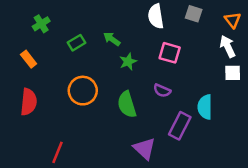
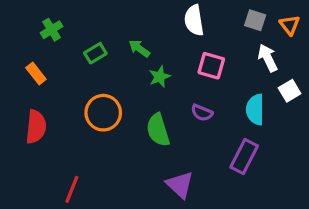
gray square: (194, 14) -> (255, 20), moved
white arrow: (228, 46) -> (268, 58), moved
white square: (233, 73) -> (290, 91), turned -30
cyan semicircle: (205, 107) -> (255, 110), moved
purple rectangle: (180, 126) -> (244, 157), moved

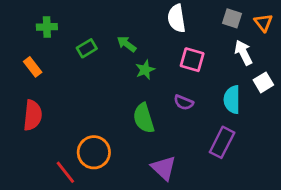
green cross: (52, 30) -> (47, 27), turned 30
orange circle: (103, 113) -> (94, 152), moved
red line: (72, 189) -> (65, 172), turned -60

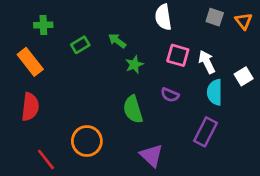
white arrow: (243, 53) -> (207, 62), moved
orange rectangle: (33, 67) -> (30, 62), size x1.5
red line: (65, 172) -> (46, 159), moved

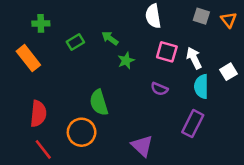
red semicircle: (30, 107) -> (38, 114), moved
green semicircle: (133, 109) -> (99, 103), moved

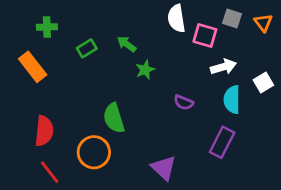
pink square: (167, 52) -> (205, 36), moved
white arrow: (194, 58) -> (223, 67), turned 100

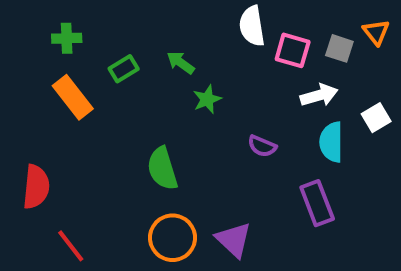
gray square: (232, 18) -> (339, 48), moved
orange rectangle: (33, 67) -> (73, 97), moved
red semicircle: (44, 131) -> (36, 187), moved
purple rectangle: (222, 142) -> (317, 203), turned -48
orange circle: (94, 152) -> (173, 238), moved

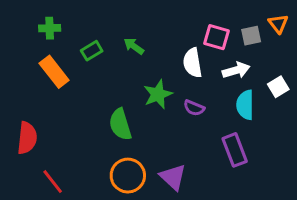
white semicircle: (252, 26) -> (192, 63), moved
gray square: (339, 48) -> (251, 36), turned -30
green star: (207, 99) -> (158, 94), moved, size x1.4

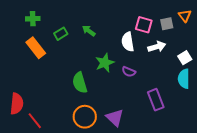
cyan semicircle: (245, 105) -> (184, 79), moved
red semicircle: (27, 138) -> (17, 104), moved

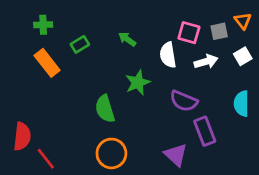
green arrow: (89, 31) -> (127, 39), moved
white square: (185, 58) -> (243, 56), moved
purple semicircle: (129, 72) -> (184, 101), moved, size x1.5
purple triangle: (115, 118) -> (176, 155), moved

